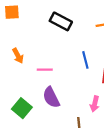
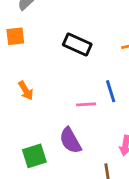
pink line: (45, 70) -> (86, 104), moved
green square: (22, 108) -> (34, 156), turned 36

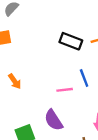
black rectangle: (77, 44) -> (71, 41), moved

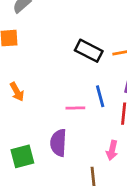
purple semicircle: (54, 120) -> (58, 143), turned 30

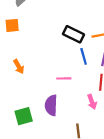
blue line: (100, 96) -> (84, 56), moved
pink arrow: (112, 150) -> (92, 102), moved, turned -32

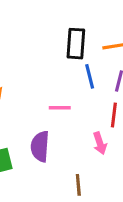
black rectangle: (73, 34) -> (76, 44), turned 66

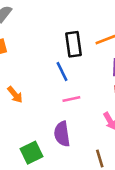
blue line: (90, 76) -> (62, 71), moved

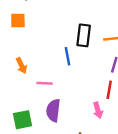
pink line: (71, 99) -> (45, 83), moved

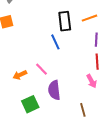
orange arrow: (21, 66) -> (20, 75), moved, turned 104
pink line: (45, 83) -> (41, 69), turned 56

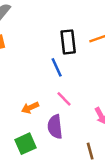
pink line: (41, 69) -> (64, 99), moved
orange arrow: (20, 75) -> (30, 108), moved

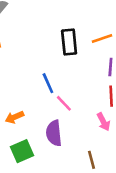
blue line: (57, 67) -> (48, 83), moved
orange arrow: (30, 108) -> (14, 117), moved

